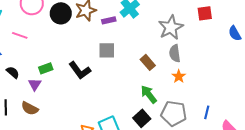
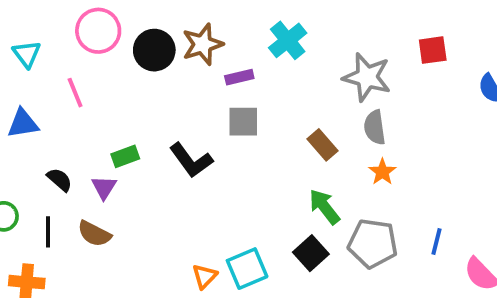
purple rectangle: (109, 20) -> (239, 77), moved
gray star: (171, 27) -> (367, 77), turned -30
pink line: (20, 35) -> (75, 93), turned 49
black semicircle: (13, 72) -> (60, 180), moved

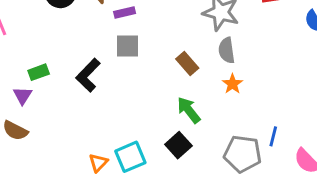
black L-shape: (191, 160) -> (88, 75), turned 80
gray pentagon: (373, 243) -> (243, 154), moved

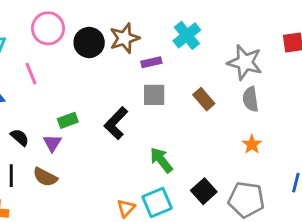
brown rectangle: (187, 63) -> (204, 99), moved
orange star: (232, 84) -> (252, 144), moved
green arrow: (189, 110) -> (161, 160), moved
gray pentagon: (243, 154) -> (246, 200), moved

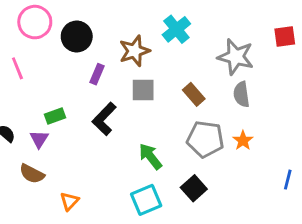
brown star: (124, 38) -> (135, 51), moved
purple rectangle: (151, 62) -> (97, 74), moved, turned -54
gray pentagon: (246, 200) -> (205, 139), moved
orange triangle: (126, 208) -> (69, 201), moved

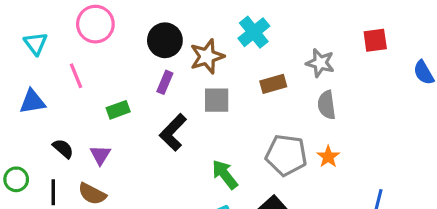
black circle: (77, 36) -> (165, 40), moved
gray star: (236, 57) -> (320, 63), size x0.7
brown rectangle: (194, 94) -> (273, 84), moved, turned -65
green rectangle: (55, 116) -> (118, 110), moved

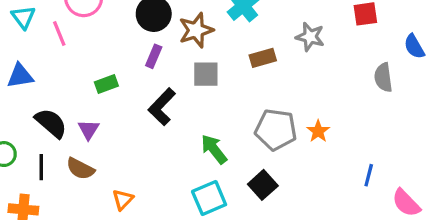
pink line: (76, 76) -> (59, 33), moved
gray semicircle: (327, 105) -> (383, 77), moved
black semicircle: (63, 149) -> (51, 123), size x1.5

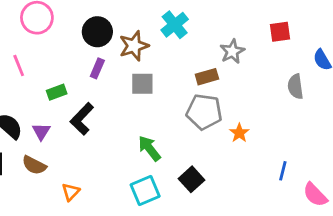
pink line: (59, 33) -> (19, 65), moved
gray star: (310, 37) -> (232, 51), turned 30
brown rectangle: (263, 58) -> (207, 77), moved
black L-shape: (162, 107) -> (82, 119), moved
gray pentagon: (276, 130) -> (204, 112), moved

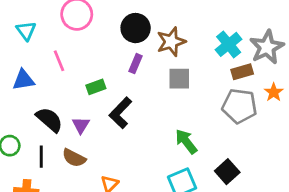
cyan cross: (175, 25) -> (229, 44), moved
gray star: (232, 51) -> (267, 47), size x1.4
orange star: (239, 133) -> (274, 92), moved

